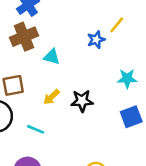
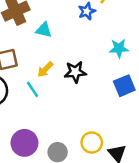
cyan line: (36, 129) -> (33, 89), moved, turned 36

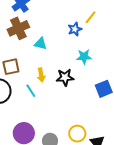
cyan star: (119, 48) -> (84, 57), moved
yellow arrow: (45, 69) -> (41, 75), turned -56

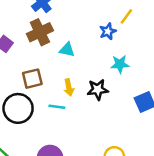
cyan line: (31, 91) -> (57, 107), turned -48

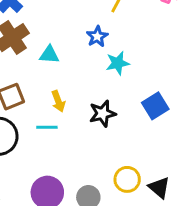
blue star: (108, 31) -> (97, 37), moved
black star: (98, 90) -> (102, 114), moved

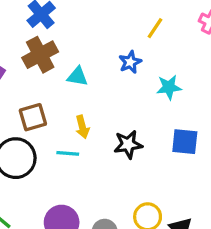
cyan star: (118, 63) -> (169, 87), moved
blue square: (155, 106) -> (185, 142), turned 32

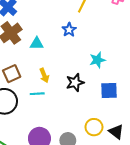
cyan star: (169, 87) -> (97, 60), moved
blue square: (185, 142) -> (109, 90), moved

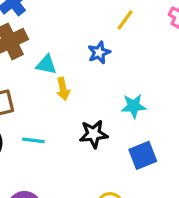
yellow arrow: (44, 75) -> (63, 89), moved
blue square: (109, 90) -> (143, 155), turned -30

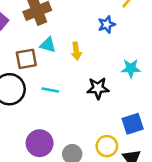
cyan triangle: (46, 65) -> (48, 45), moved
blue square: (143, 155) -> (133, 124), moved

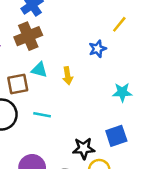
black star: (98, 88) -> (84, 148), moved
blue square: (133, 124) -> (116, 136), moved

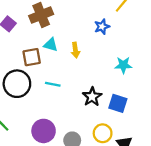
blue square: (116, 136) -> (118, 103), turned 36
black star: (84, 148) -> (92, 97), moved, turned -30

